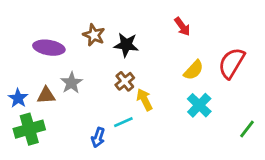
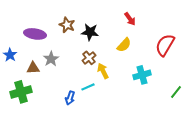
yellow semicircle: (194, 70) -> (124, 45), moved
blue star: (18, 98) -> (10, 55), moved
cyan cross: (199, 105) -> (142, 75), turned 30

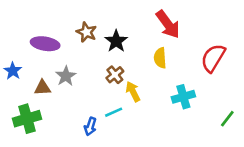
red arrow: (130, 19) -> (168, 24), size x1.6
black star: (90, 32) -> (116, 41), turned 30
yellow semicircle: (124, 45) -> (160, 58), turned 133

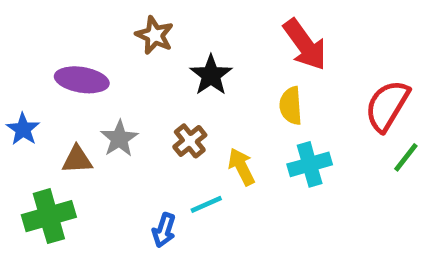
brown star: (86, 32) -> (155, 35), moved
brown cross: (115, 75) -> (190, 141), moved
cyan cross: (183, 97) -> (310, 164), moved
green line: (227, 119) -> (406, 157), moved

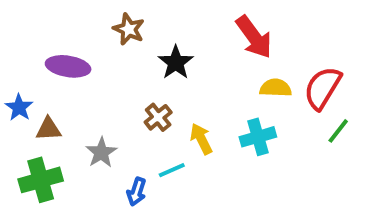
yellow semicircle: (291, 106) -> (276, 88), moved, turned 96
gray star: (119, 139) -> (101, 153), moved
brown triangle: (77, 160) -> (48, 129), moved

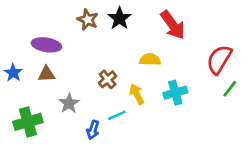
black star: (176, 62) -> (120, 18), moved
yellow semicircle: (276, 88) -> (150, 59), moved
brown triangle: (48, 129) -> (46, 74), moved

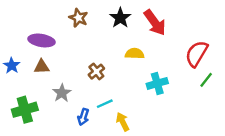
black star: (120, 18) -> (120, 18), moved
yellow arrow: (137, 94) -> (123, 122), moved

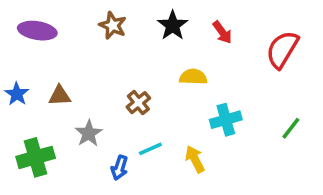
red arrow: (155, 23) -> (222, 32), size x0.6
purple ellipse: (42, 40) -> (37, 31), moved
red semicircle: (197, 54) -> (282, 49), moved
green line: (206, 80) -> (291, 128), moved
yellow arrow: (123, 122) -> (195, 159), moved

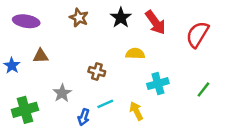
red arrow: (222, 32) -> (156, 22), size x1.5
brown triangle: (60, 96) -> (41, 56), moved
brown cross: (138, 103) -> (97, 72), turned -35

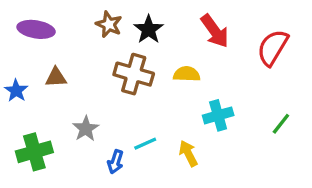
black star: (121, 18) -> (149, 29), moved
brown cross: (97, 72) -> (134, 74), moved, size x1.6

